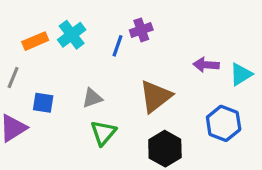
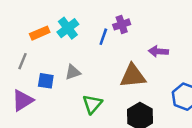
purple arrow: (206, 65) -> (158, 51), moved
brown triangle: (155, 96) -> (133, 76), turned 32
gray triangle: (92, 98) -> (73, 72), moved

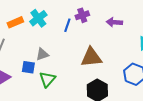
purple arrow: (158, 51) -> (114, 22), moved
blue square: (46, 81) -> (28, 67), moved
green triangle: (92, 104) -> (47, 79), moved

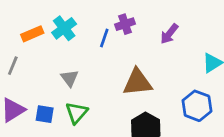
purple arrow: (114, 22) -> (169, 34), turned -56
gray triangle: (42, 54) -> (70, 78), turned -48
blue square: (28, 67) -> (45, 114), moved

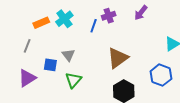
purple arrow: (169, 34) -> (141, 13), moved
brown triangle: (137, 82) -> (118, 58), turned -30
blue square: (45, 114) -> (50, 65), moved

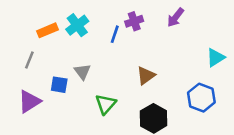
brown triangle: (118, 58) -> (146, 76), size x0.7
green triangle: (73, 80) -> (106, 104), moved

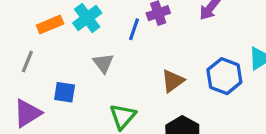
gray triangle: (82, 72) -> (103, 63), moved
blue hexagon: (201, 98) -> (224, 76), moved

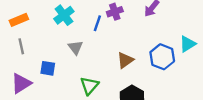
orange rectangle: (50, 24) -> (19, 20), moved
gray line: (27, 62) -> (21, 46), turned -35

